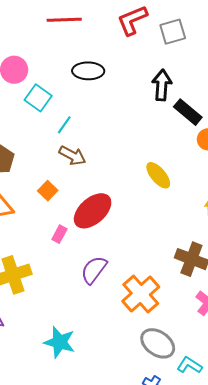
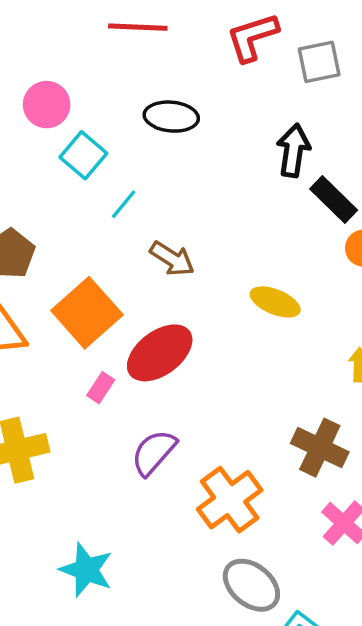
brown arrow: (72, 156) -> (172, 259), moved
yellow ellipse: (158, 175) -> (275, 302), turned -32
orange square: (48, 191) -> (87, 313), size x2.0

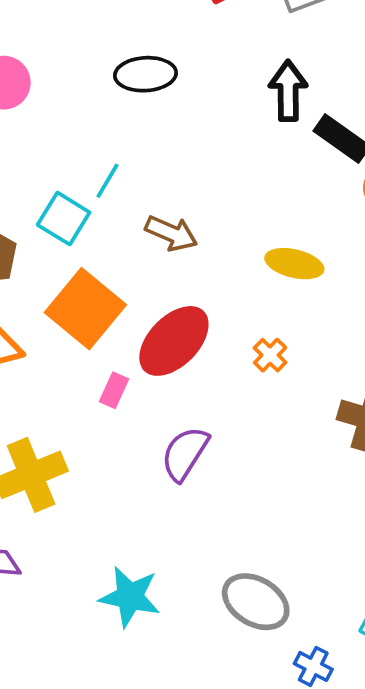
cyan square: (83, 155) -> (64, 219), moved
orange cross: (230, 500) -> (270, 355), moved, size x0.5
gray ellipse: (251, 585) -> (256, 602), moved

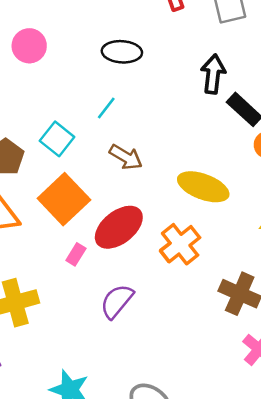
cyan line: (107, 181) -> (106, 108), moved
yellow ellipse: (294, 264) -> (203, 187), size x1.4
orange cross: (270, 355) -> (180, 244), size x1.8

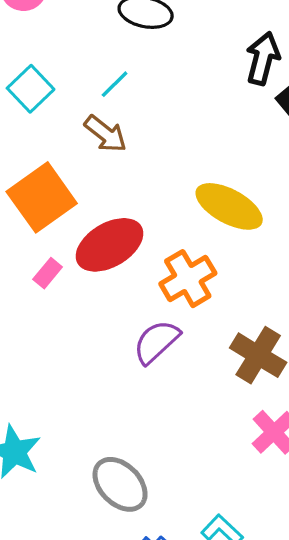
cyan square: (57, 139) -> (31, 89), moved
brown arrow: (126, 157) -> (106, 134), moved
purple semicircle: (117, 301) -> (156, 342), moved

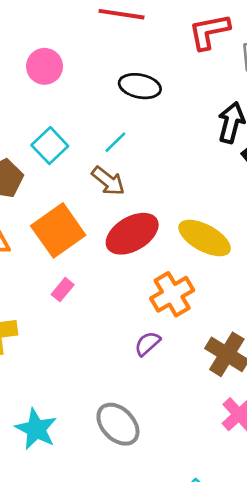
red ellipse: (110, 245) -> (132, 234), moved
purple semicircle: (156, 342) -> (147, 344), size x0.7
gray ellipse: (120, 484) -> (118, 424), moved

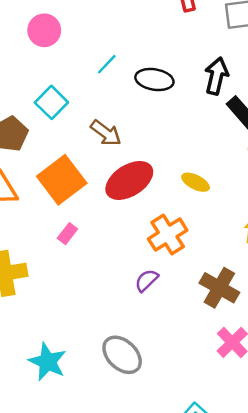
black ellipse: (140, 86) -> (154, 80), moved
cyan line: (115, 142) -> (107, 64), moved
yellow ellipse: (205, 238) -> (196, 182), size x0.6

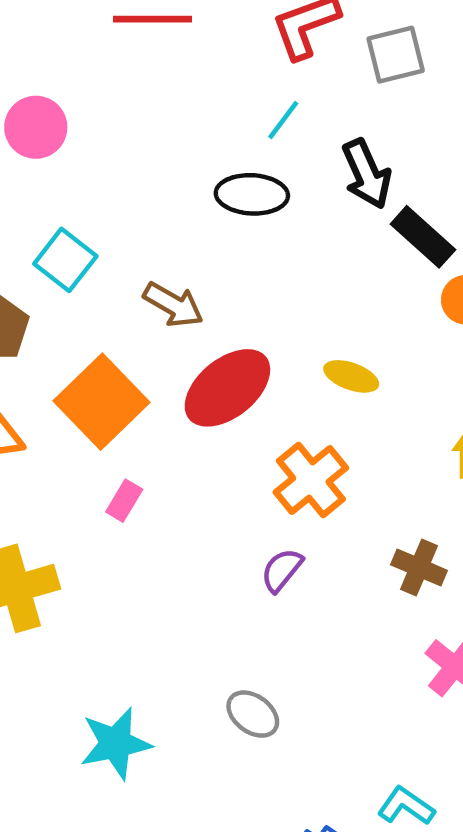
cyan line: (107, 64) -> (283, 120), moved
black arrow: (216, 76) -> (367, 174), turned 150
brown cross: (219, 288) -> (419, 568), size x0.7
gray ellipse: (122, 355) -> (253, 714), size x0.7
cyan star: (48, 362) -> (116, 744), turned -30

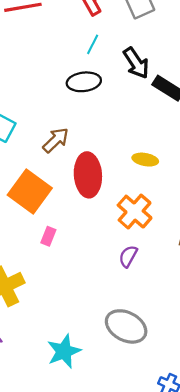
brown arrow: (173, 305) -> (56, 140), turned -64
red ellipse: (227, 388) -> (88, 175), turned -45
gray ellipse: (253, 714) -> (126, 326), size x1.6

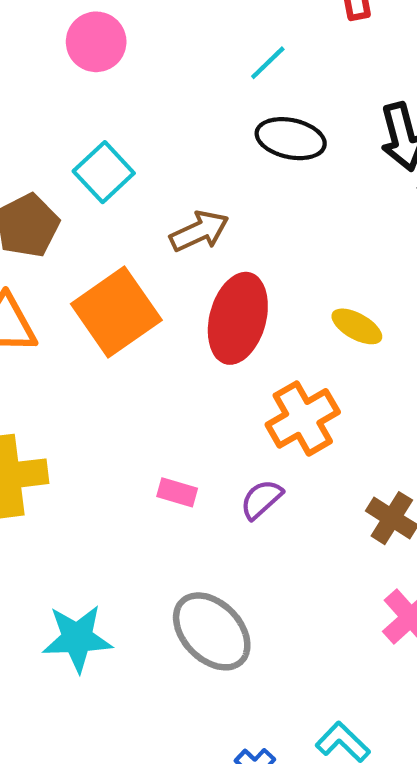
cyan line: (93, 44) -> (268, 63), moved
pink rectangle: (48, 236) -> (177, 492), moved, turned 66

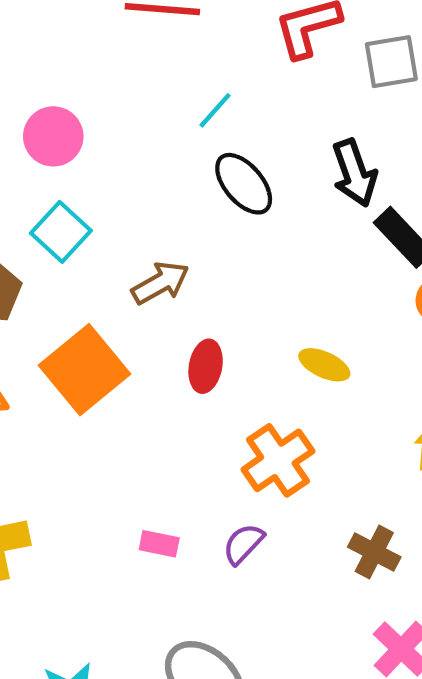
pink circle: (96, 42) -> (53, 136), moved
black ellipse: (291, 139) -> (244, 184), turned 42
red ellipse: (238, 318) -> (206, 366), size x0.6

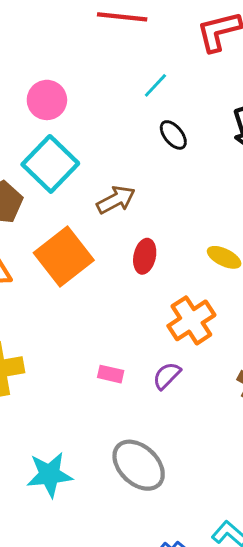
black ellipse: (244, 184) -> (173, 135), size x0.7
cyan square: (61, 232) -> (50, 164), size x1.4

